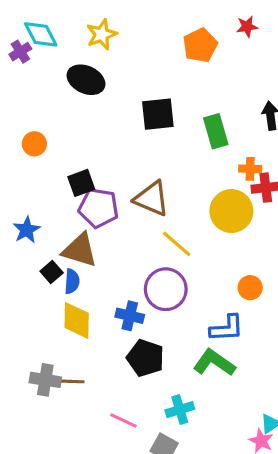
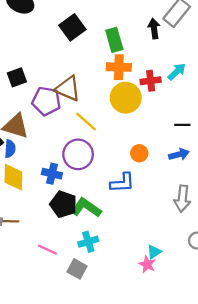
black square: (158, 114) -> (72, 27), turned -30
orange cross: (250, 169) -> (119, 67), moved, size x1.5
purple pentagon: (98, 208) -> (46, 101), moved
green L-shape: (214, 363) -> (86, 208), moved

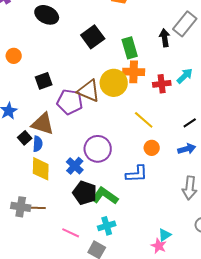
yellow circle: (126, 98) -> (114, 83), moved
yellow line: (86, 122) -> (144, 120), moved
black line: (182, 125) -> (190, 123), turned -32
blue cross: (52, 174) -> (75, 166), turned 30

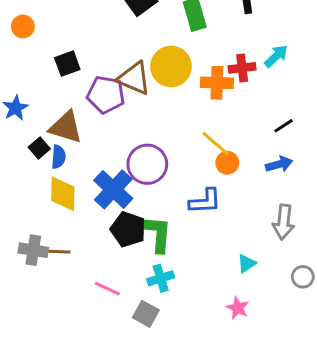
orange cross: (134, 72) -> (217, 83), moved
yellow line: (144, 120) -> (215, 144), moved
blue cross: (75, 166) -> (113, 189), size x1.5
green L-shape: (105, 196) -> (158, 234), turned 60
cyan triangle: (165, 235) -> (247, 263), moved

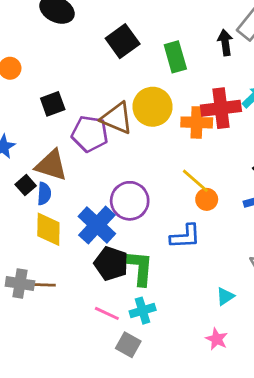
red cross: (242, 68) -> (221, 108), size x1.5
pink line: (107, 289) -> (107, 313), moved

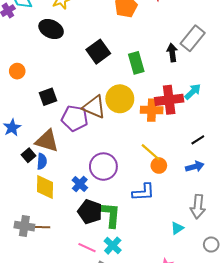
blue cross: (97, 225) -> (80, 184), size x0.6
cyan triangle: (225, 296) -> (177, 228), moved
cyan cross: (143, 311) -> (113, 246), turned -30

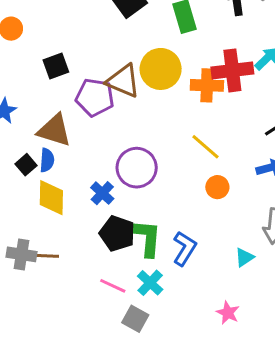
black square: (28, 155) -> (26, 165), moved
orange circle: (159, 166) -> (217, 187), moved
blue L-shape: (143, 192) -> (185, 248), moved, turned -55

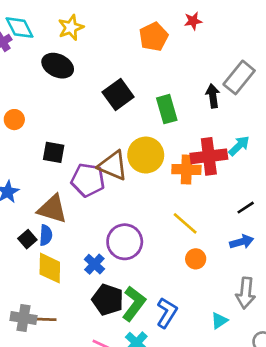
black square: (56, 66) -> (54, 152), turned 30
green L-shape: (147, 238) -> (134, 304), turned 32

